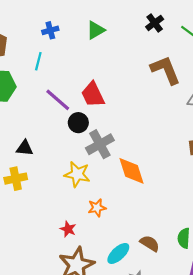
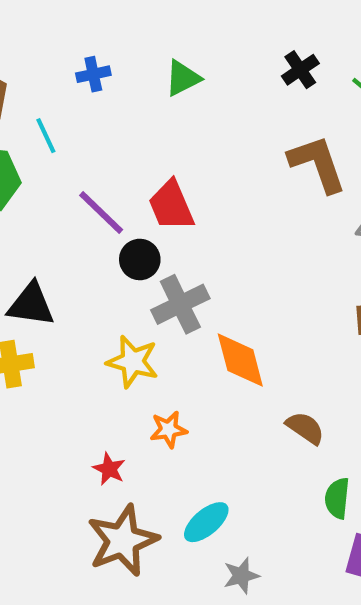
cyan line: (38, 61) -> (46, 136), moved, turned -42
black triangle: (25, 148) -> (31, 305), size x1.4
brown semicircle: (150, 243) -> (305, 428), moved

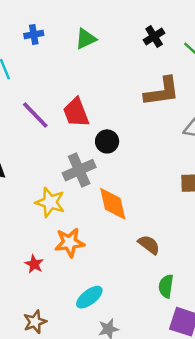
brown L-shape: (317, 164) -> (162, 92), turned 99
black circle: (140, 259) -> (107, 141), moved
orange star: (169, 429) -> (70, 243), size x1.4
brown star: (123, 541) -> (35, 322), moved, size x0.6

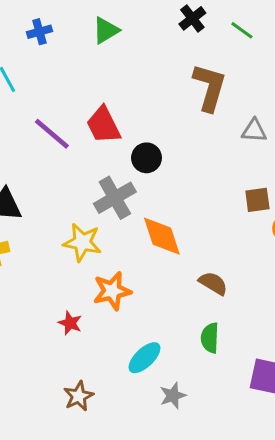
brown L-shape: (162, 92) -> (210, 87), turned -60
green semicircle: (166, 286) -> (210, 338), moved

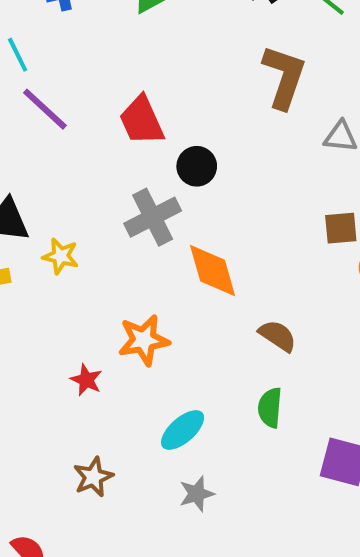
purple line: (52, 134) -> (45, 109), moved
yellow star: (82, 242) -> (61, 256), moved, size x0.7
gray star: (173, 396) -> (197, 494), moved

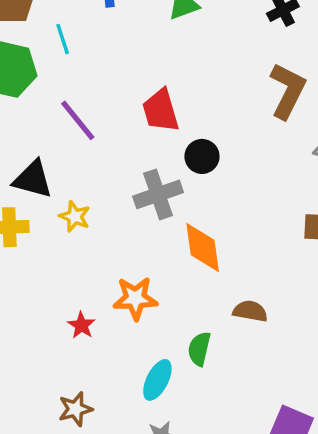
purple line: (45, 109) -> (78, 120), moved
brown semicircle: (278, 336) -> (250, 311), turned -32
green semicircle: (270, 408) -> (199, 349), moved
cyan ellipse: (183, 430) -> (157, 380), turned -30

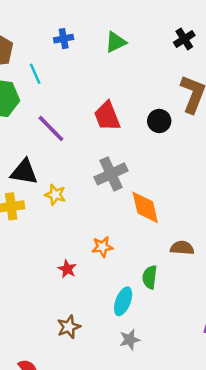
black circle: (202, 156) -> (159, 121), moved
orange star: (135, 298) -> (102, 247), size x0.7

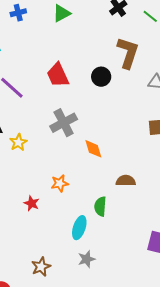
yellow star: (55, 195) -> (18, 142), turned 30
orange diamond: (145, 207) -> (93, 149), size x0.7
brown star: (69, 327) -> (41, 267), moved

